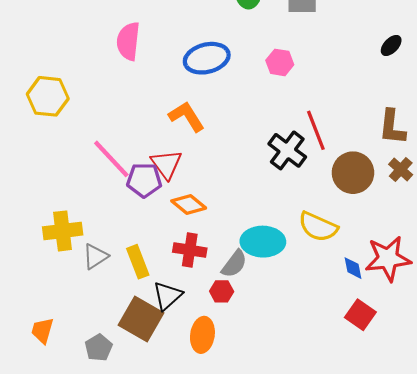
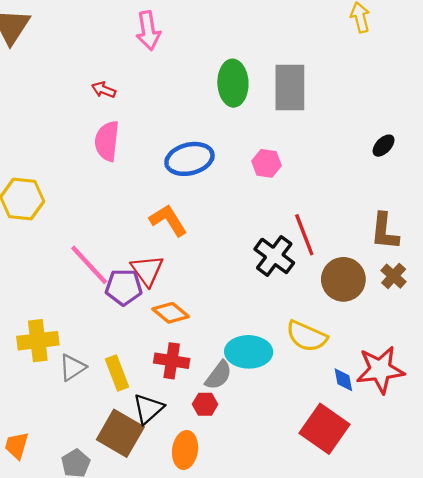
red square: (360, 315) -> (324, 429), moved, size x1.5

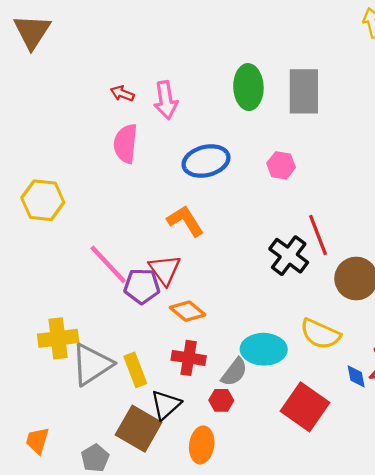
pink arrow: (148, 31) -> (166, 100), moved
gray triangle: (72, 367) -> (92, 364), size x1.6
red square: (324, 429) -> (305, 407), moved

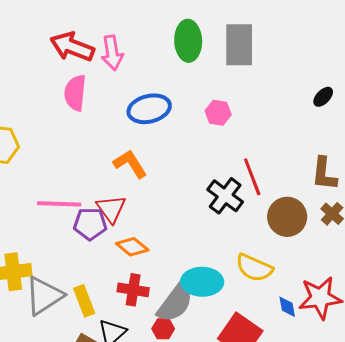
red arrow: (122, 94) -> (72, 47), size x2.0
pink line: (108, 264) -> (59, 204), turned -45
gray semicircle: (234, 372) -> (175, 303), size x1.5

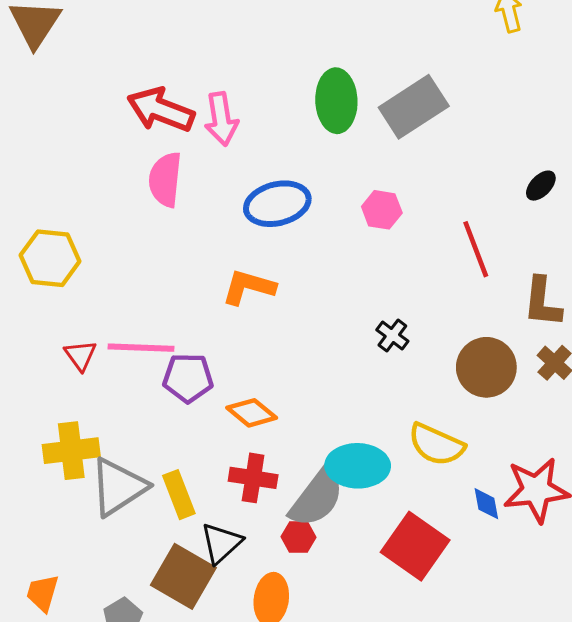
gray rectangle: (239, 45) -> (414, 107), turned 57
orange L-shape: (130, 164) -> (249, 287), turned -42
red line: (252, 177) -> (476, 249), moved
black cross: (225, 196) -> (392, 336), size x0.6
red triangle: (111, 209) -> (80, 355), moved, size x0.7

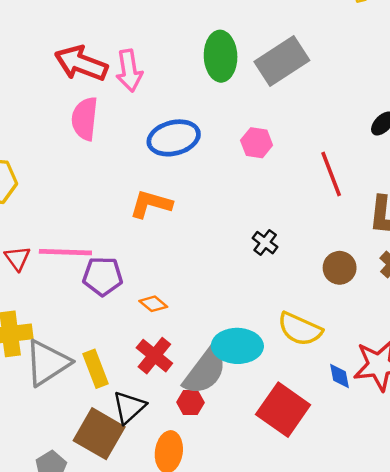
brown circle: (486, 367) -> (340, 268), size x0.7
orange diamond: (252, 413) -> (153, 304), size x0.7
red cross: (253, 478) -> (154, 356), turned 30

